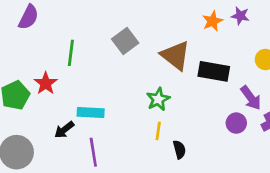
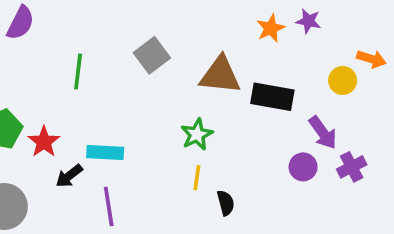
brown triangle: (175, 56) -> (220, 75), turned -32
red star: (46, 83) -> (44, 142), moved

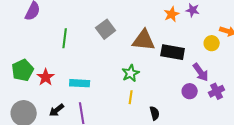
black arrow: (69, 176) -> (57, 110), moved
black semicircle: (226, 203) -> (155, 113), moved

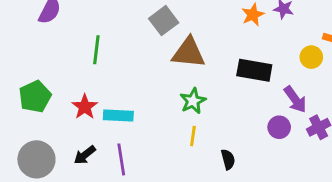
gray square: (106, 29) -> (164, 21), moved
brown triangle: (144, 40) -> (189, 53), moved
red star: (46, 77) -> (85, 107), moved

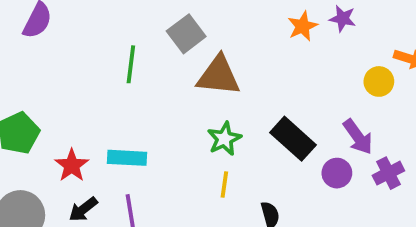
green line: (96, 50) -> (131, 64), moved
black rectangle: (254, 70) -> (293, 139), moved, turned 32
red star: (85, 107) -> (72, 165), moved

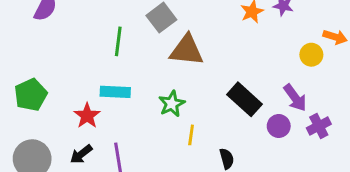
green star: (224, 139) -> (172, 104), moved
cyan rectangle: (127, 158) -> (115, 92), moved
red star: (72, 165) -> (87, 116), moved

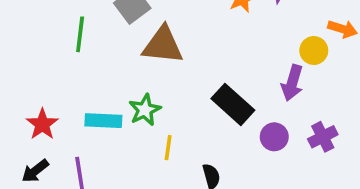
cyan rectangle: (115, 92) -> (103, 121), moved
purple arrow: (295, 98) -> (292, 83), moved, turned 52

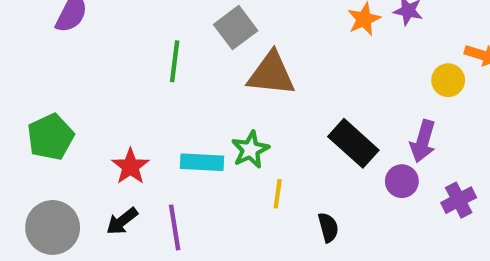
purple arrow: (292, 83) -> (423, 141), moved
purple cross: (323, 137) -> (459, 200), moved

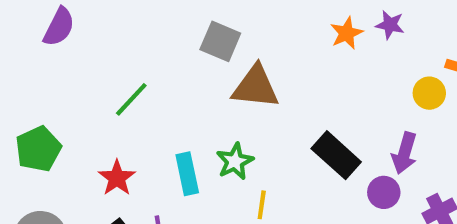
gray square: (236, 28) -> (220, 41), turned -30
green line: (175, 61) -> (131, 99), moved, turned 36
cyan rectangle: (202, 162) -> (187, 174), turned 75

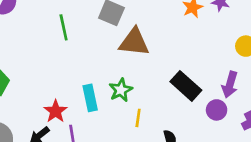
green line: (131, 99) -> (64, 27), moved, turned -55
red star: (117, 178) -> (56, 111), moved

